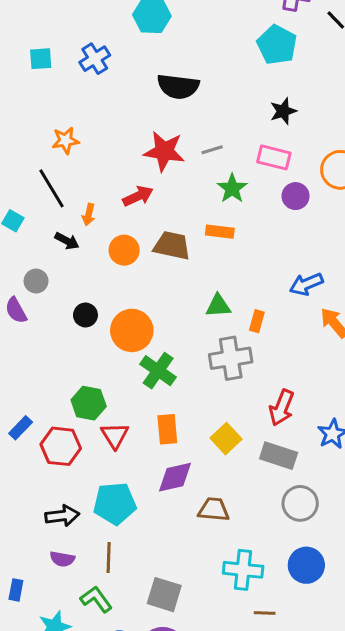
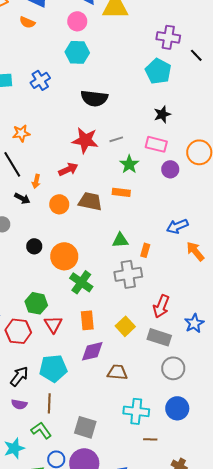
black arrow: (62, 516) -> (19, 376), turned -45

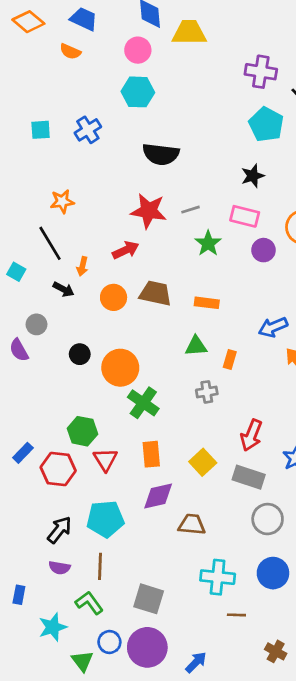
cyan pentagon: (158, 71) -> (266, 124), moved
orange rectangle: (121, 192) -> (207, 303), moved
gray cross: (128, 274) -> (207, 392), size x0.6

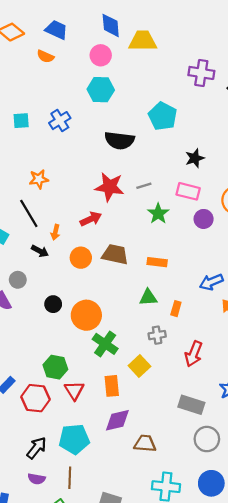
cyan pentagon: (266, 124) -> (163, 116), moved
red arrow: (251, 435) -> (194, 354), moved
yellow square: (203, 462) -> (139, 366), moved

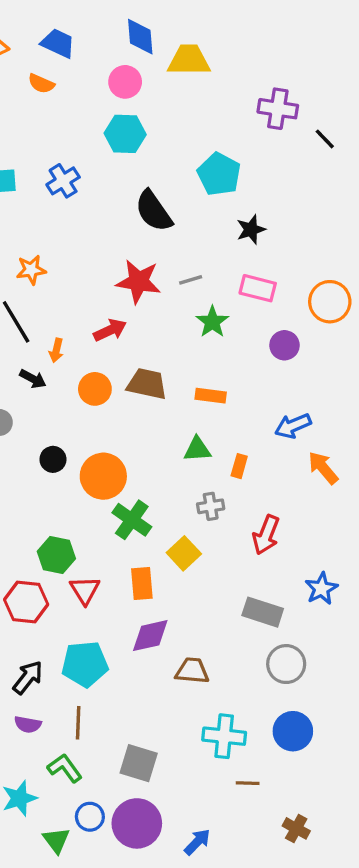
black semicircle: (120, 140) -> (154, 211), turned 48
black star: (195, 158) -> (251, 230), moved
purple circle: (204, 219) -> (284, 345), moved

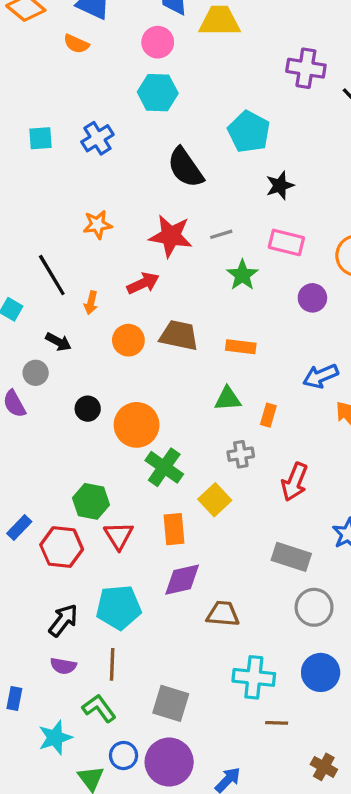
orange star: (31, 270) -> (97, 225), moved
black arrow: (33, 379) -> (58, 342), moved

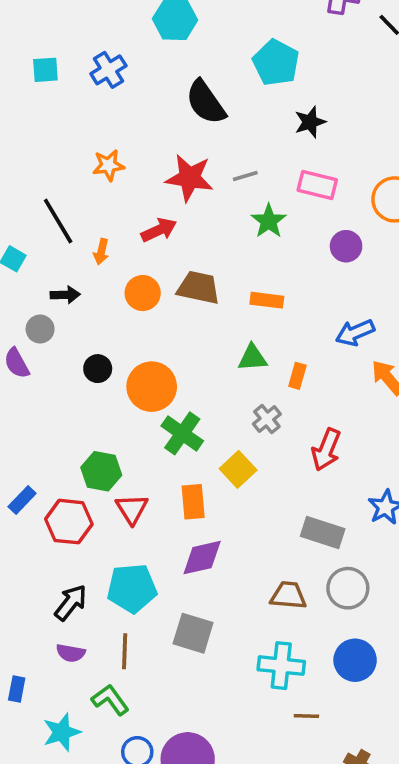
black arrow: (58, 342) -> (65, 295), turned -30
gray cross: (241, 454) -> (267, 419), turned -30
brown trapezoid: (223, 614) -> (288, 595), moved
gray square: (171, 703) -> (193, 633), moved

